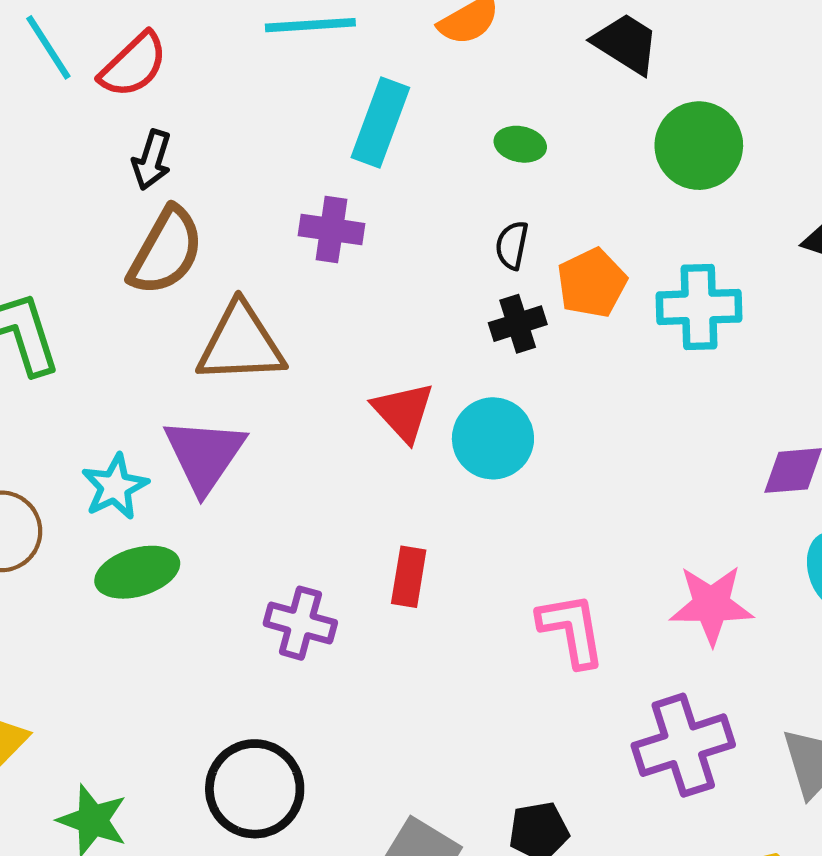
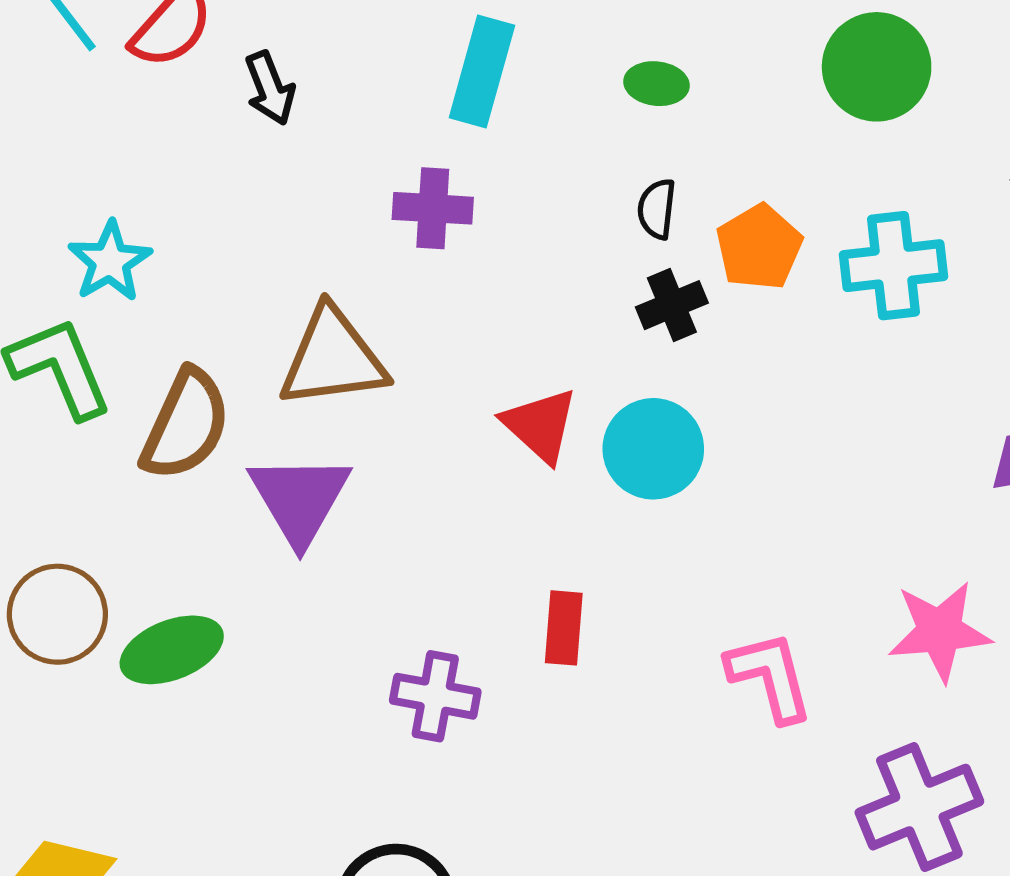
black arrow: (152, 160) -> (270, 88), moved, turned -34
brown semicircle: (166, 251) -> (186, 425), moved
cyan star: (115, 487) -> (110, 261), moved
green ellipse: (137, 572) -> (172, 650), moved

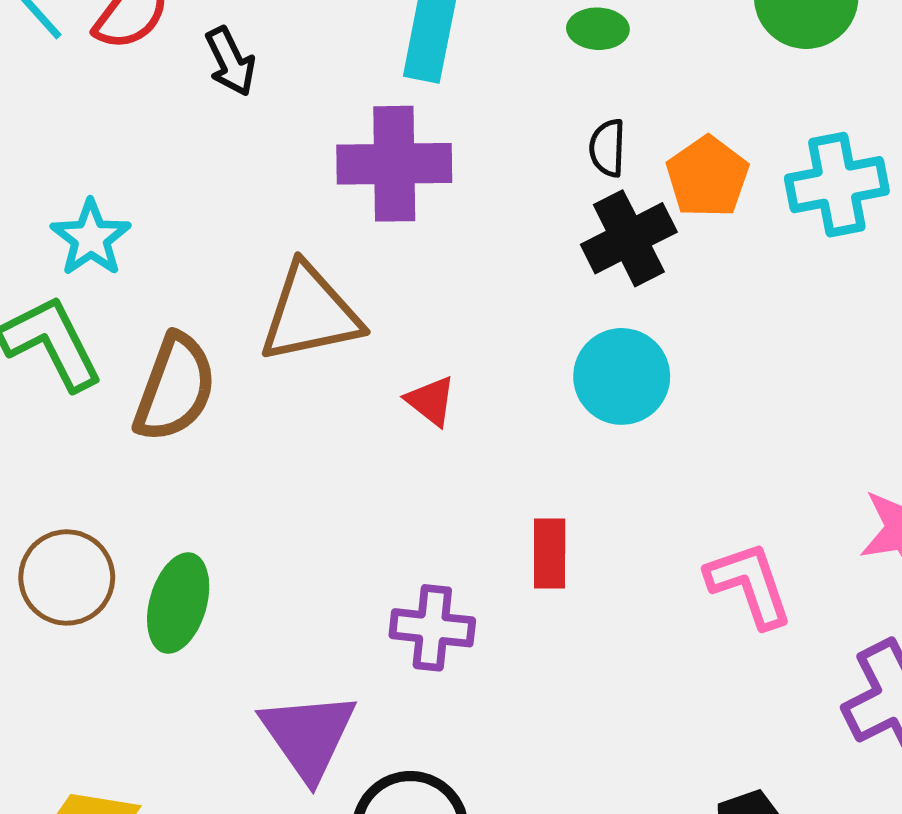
purple cross: (433, 208) -> (394, 164), size x1.5
black cross: (672, 305) -> (629, 238), size x1.4
red triangle: (540, 425) -> (431, 401), moved, size x0.7
purple triangle: (300, 499) -> (308, 736), moved
green ellipse: (172, 650) -> (178, 603), turned -48

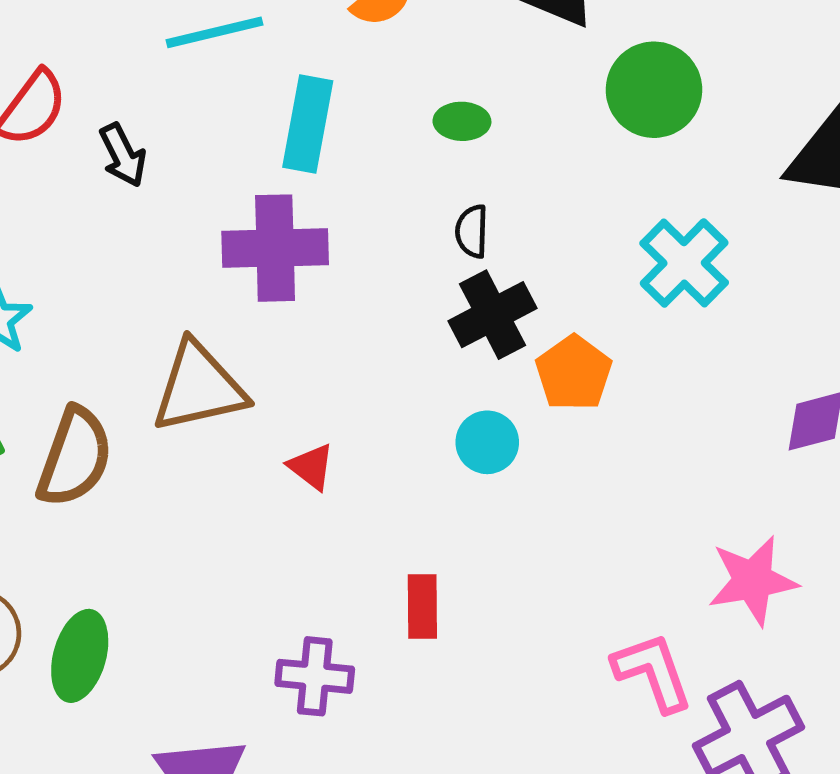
orange pentagon: (708, 177) -> (574, 373), moved
cyan cross: (837, 185) -> (684, 263), turned -34
cyan circle: (622, 376) -> (487, 442), size x0.7
pink L-shape: (749, 584) -> (653, 672), moved

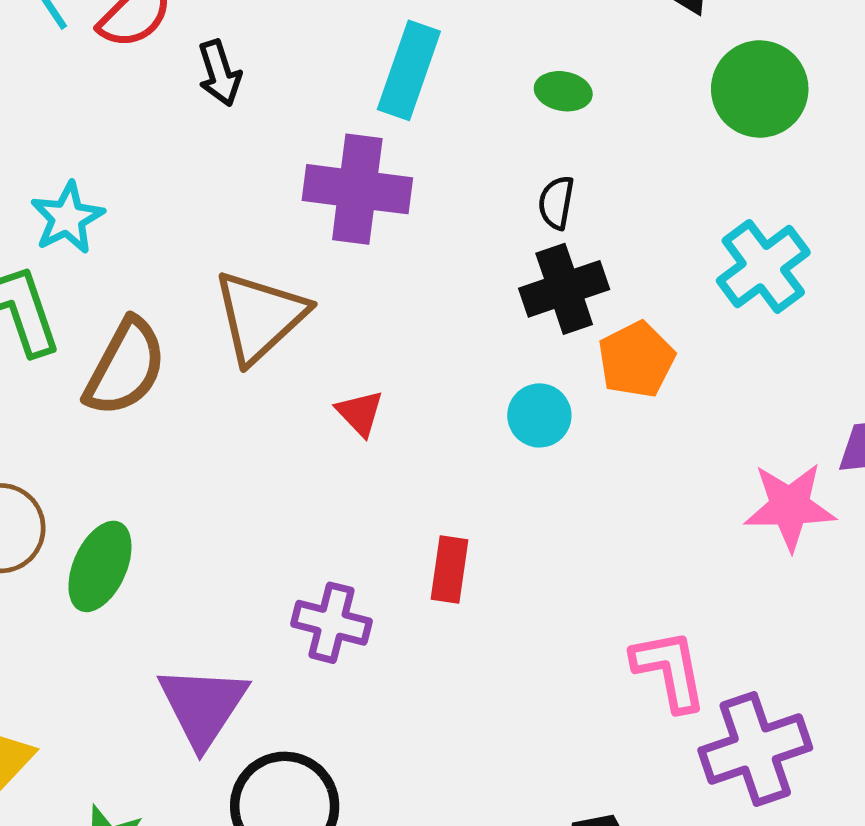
brown triangle: (199, 387) -> (260, 316), turned -39
pink star: (753, 581) -> (790, 506), moved

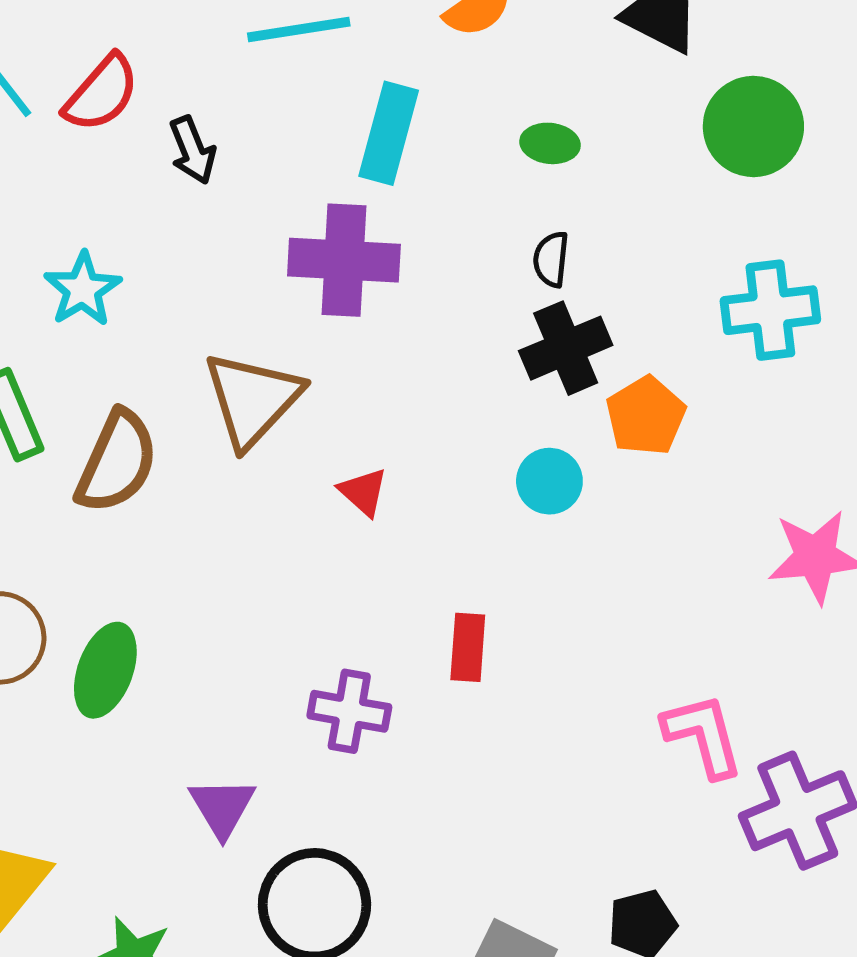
cyan star: (67, 218) -> (83, 289), moved
cyan cross: (763, 267) -> (770, 310), turned 34
purple triangle: (203, 706) -> (222, 807), size x0.7

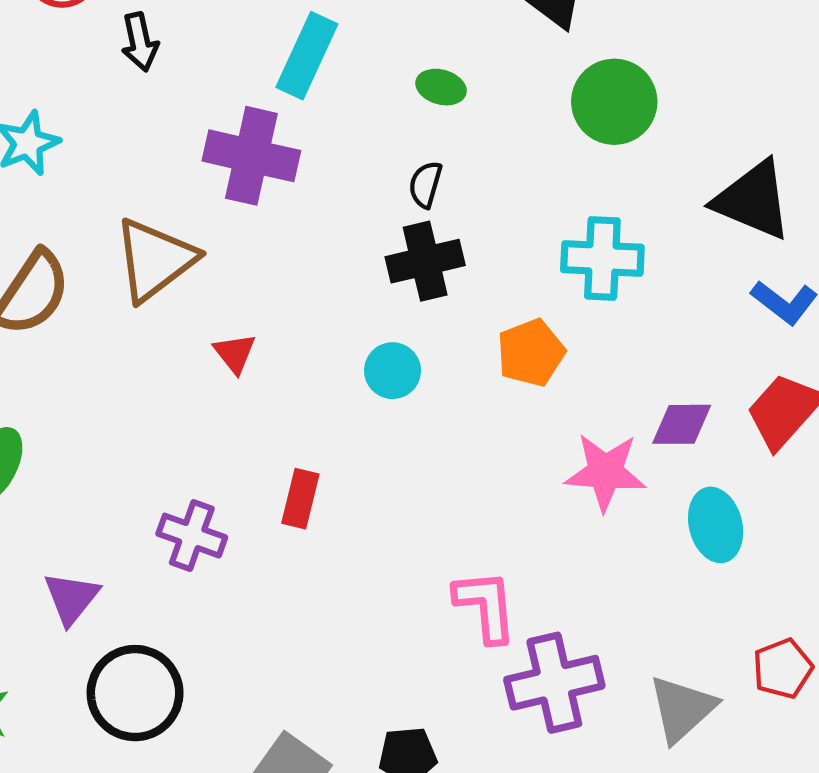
orange pentagon: (646, 416) -> (531, 353), moved

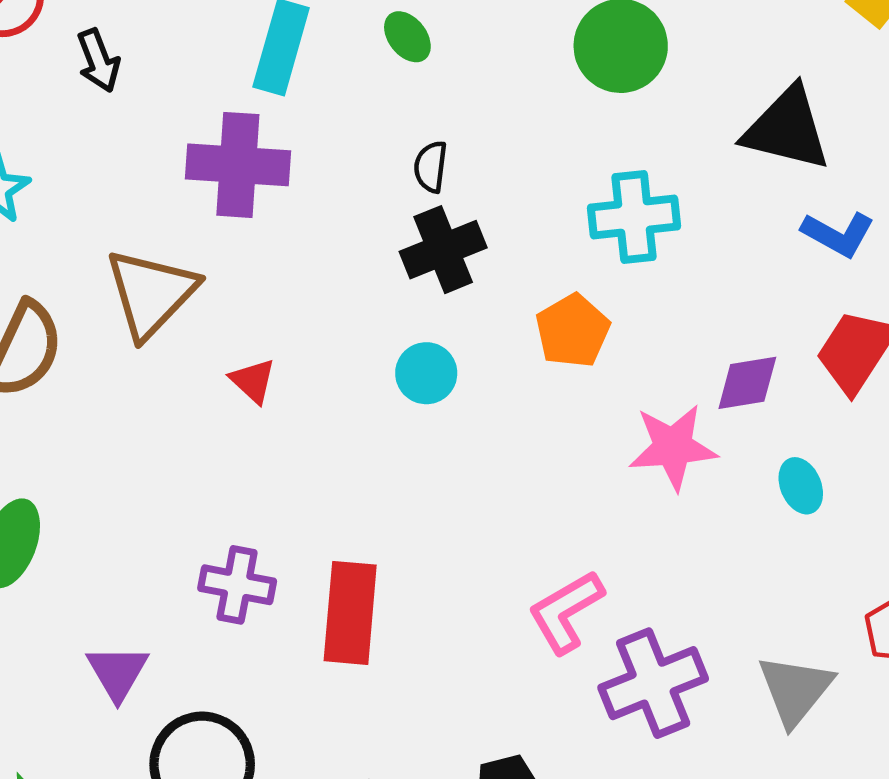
green ellipse: (441, 87) -> (407, 37), moved, turned 45
red rectangle: (300, 499) -> (350, 613), moved, size x1.6
cyan ellipse: (716, 525) -> (801, 486), size x0.7
pink L-shape: (485, 606) -> (566, 612), turned -106

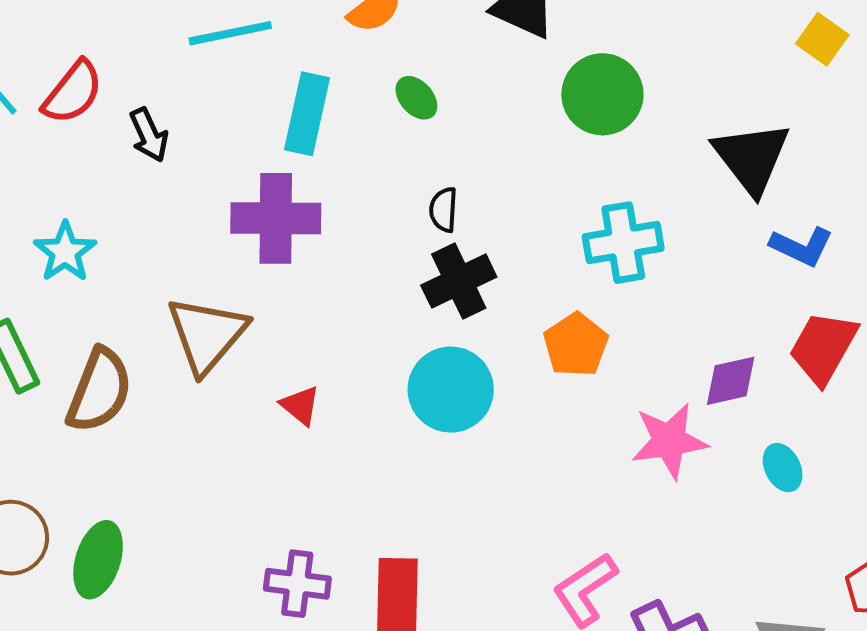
black triangle: (787, 129) -> (751, 158), turned 42
cyan circle: (426, 373) -> (451, 390), size x1.6

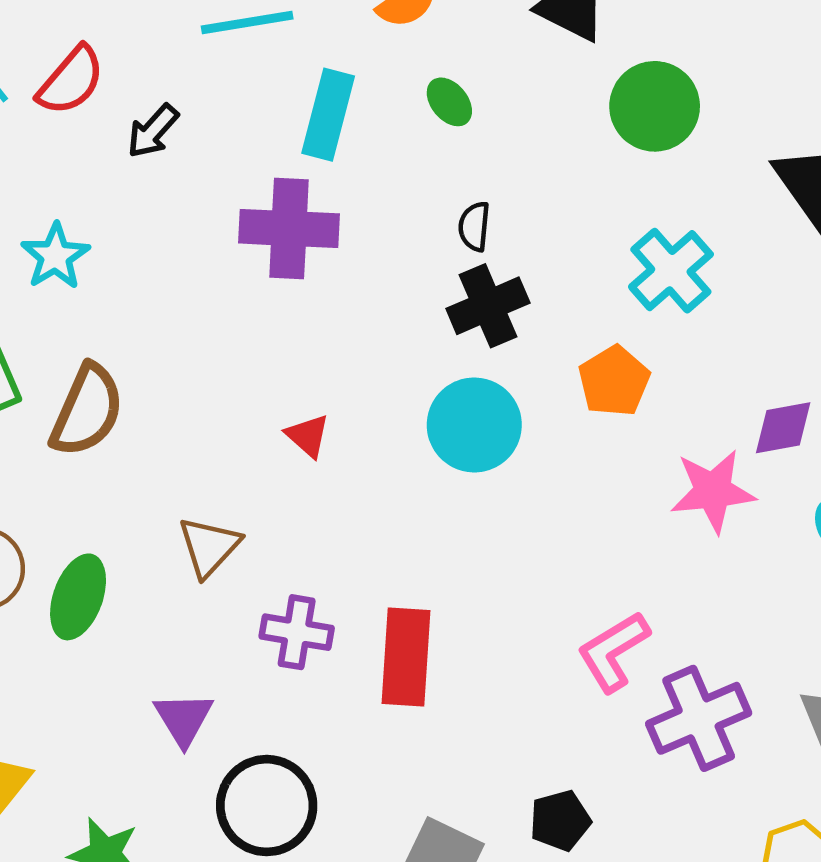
black arrow: (149, 135) -> (153, 131), turned 64
cyan cross: (623, 243) -> (671, 271), turned -34
brown triangle: (207, 335) -> (209, 547), moved, size x0.7

